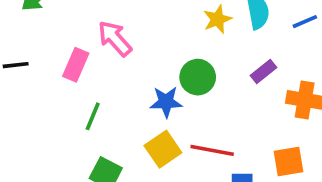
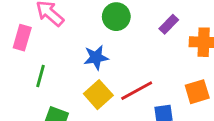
green circle: (198, 77) -> (116, 17), moved
red line: (212, 150) -> (137, 91), turned -32

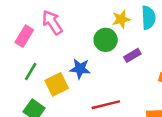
purple rectangle: (169, 24) -> (132, 55), moved
yellow square: (98, 95) -> (57, 84), moved

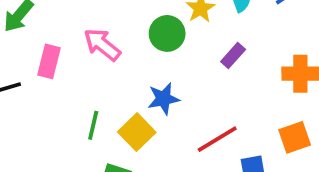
pink rectangle: (24, 36) -> (49, 61), moved
green circle: (106, 40) -> (167, 33), moved

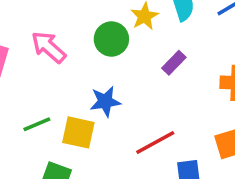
green line: (93, 125) -> (37, 124), turned 52
yellow square: (137, 132) -> (78, 132), turned -36

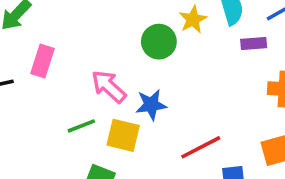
pink arrow: (49, 47) -> (109, 86), moved
purple rectangle: (174, 63) -> (254, 43), moved, turned 40

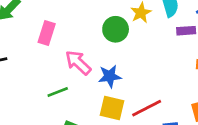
pink rectangle: (43, 61) -> (47, 33), moved
yellow square: (123, 135) -> (112, 108), moved

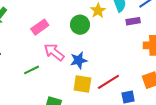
pink rectangle: (47, 33) -> (40, 27), moved, turned 42
green line: (58, 92) -> (32, 70), moved

